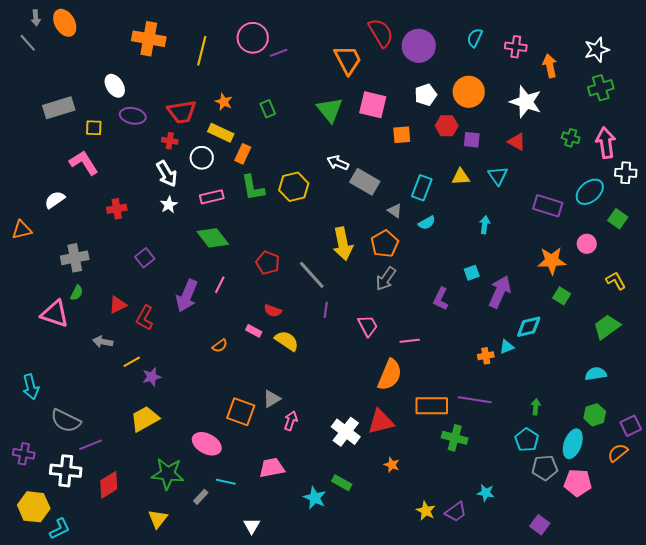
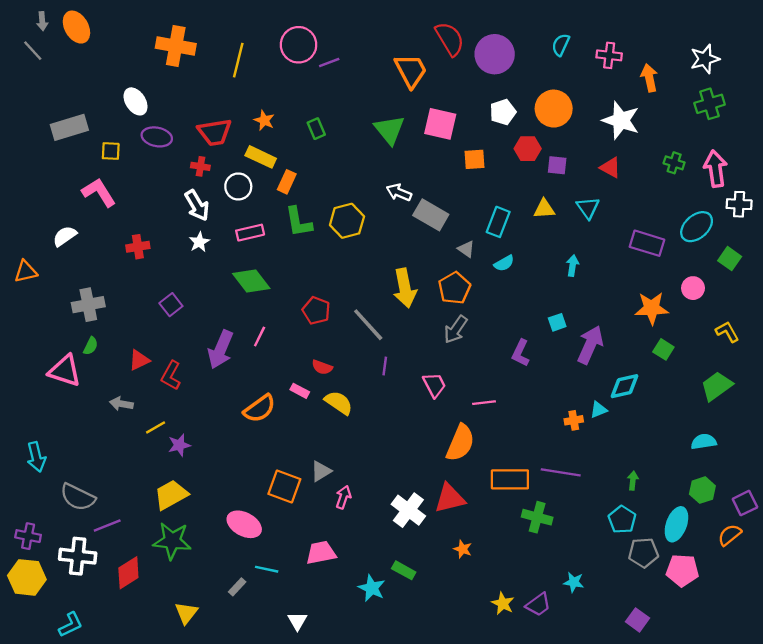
orange semicircle: (220, 346) -> (260, 409), size x1.8
green star: (168, 474) -> (172, 541), moved
yellow hexagon: (34, 507) -> (27, 577), moved

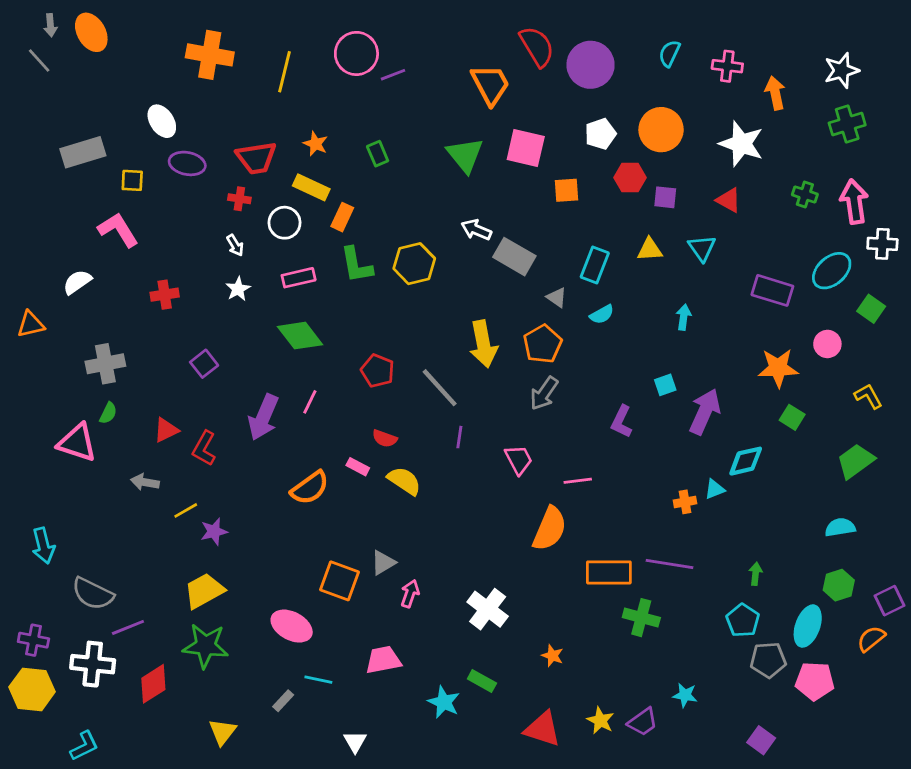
white arrow: (197, 205) -> (235, 245), size x0.6
red triangle: (450, 498) -> (543, 729), moved, turned 32

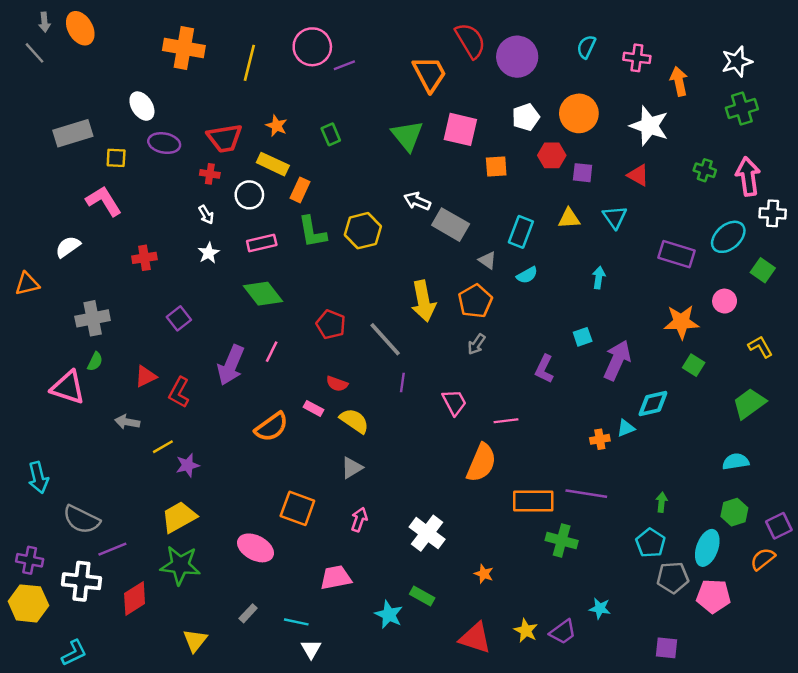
gray arrow: (544, 393) -> (476, 344), size x0.7
gray triangle: (383, 563) -> (352, 468), moved
cyan line: (318, 680) -> (296, 622), moved
purple square: (761, 740) -> (667, 648), turned -30

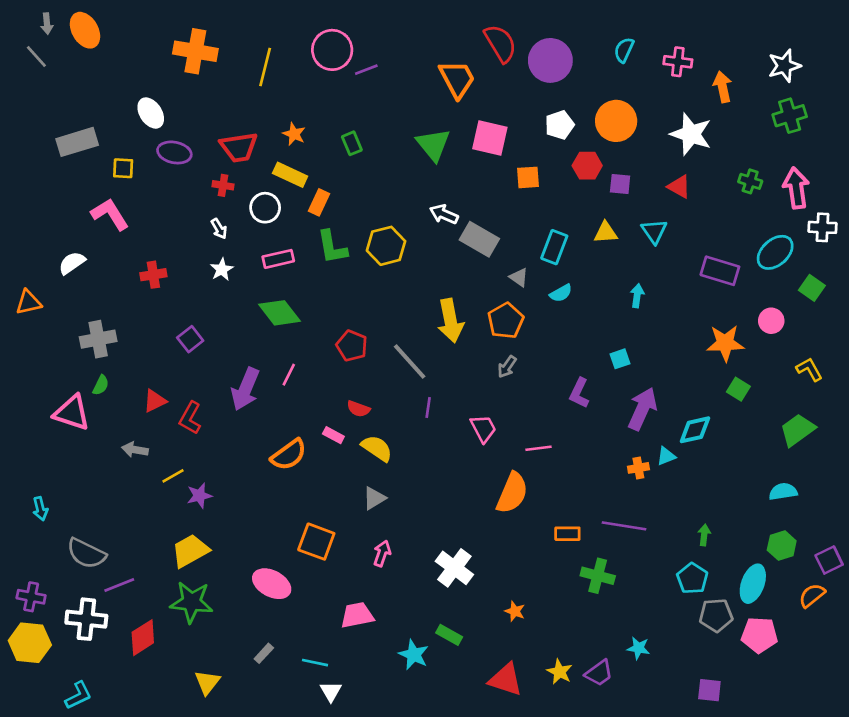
purple arrow: (617, 360) -> (642, 409), moved
cyan arrow: (38, 478) -> (40, 509), size x0.7
orange rectangle: (533, 501) -> (567, 534), size x0.6

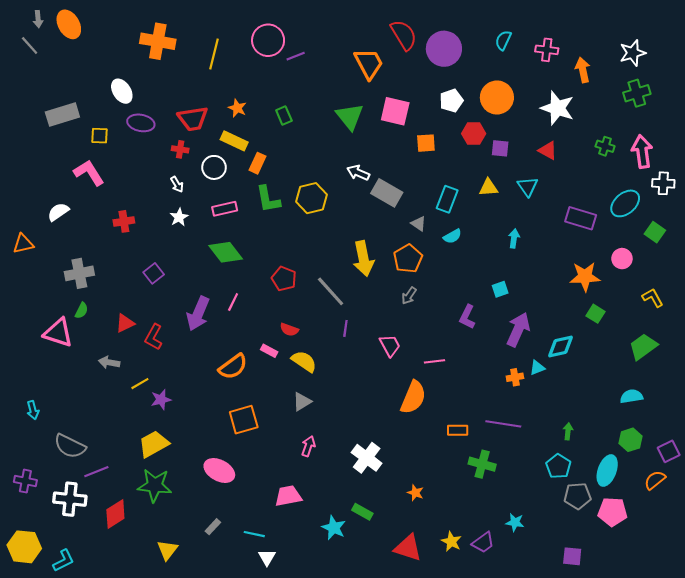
orange square: (316, 542) -> (244, 420), moved, turned -36
yellow hexagon: (30, 643) -> (24, 547), moved

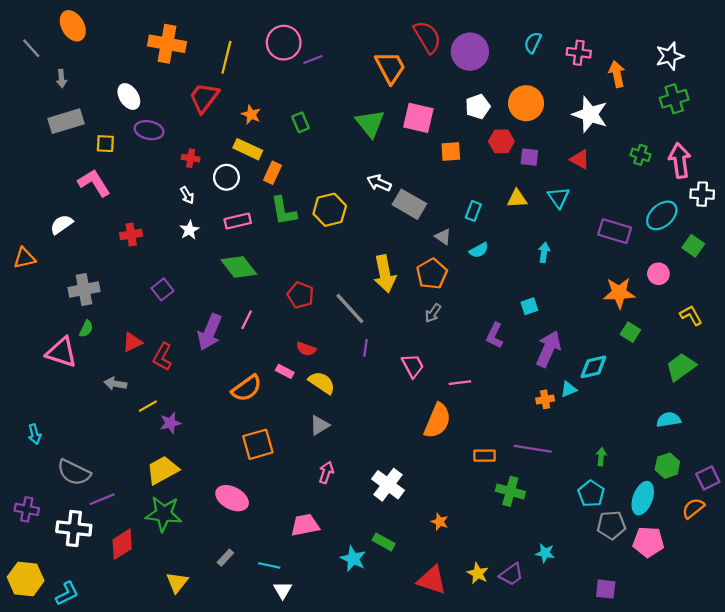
gray arrow: (38, 19) -> (62, 79), moved
red trapezoid: (193, 119) -> (204, 98), moved, turned 136
cyan rectangle: (447, 199) -> (473, 211), size x0.7

